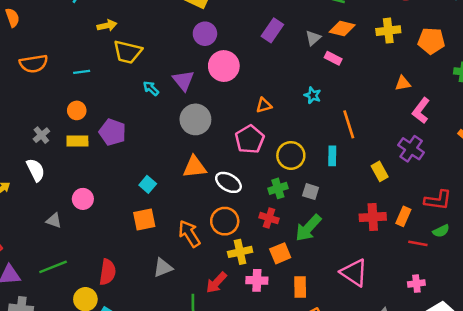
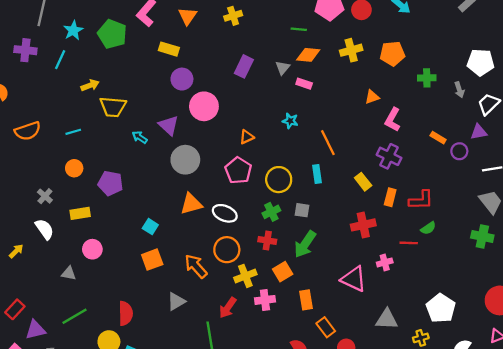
yellow rectangle: (77, 141) -> (80, 213), moved
orange rectangle: (403, 216) -> (390, 197), moved
pink cross: (416, 284) -> (385, 262), moved

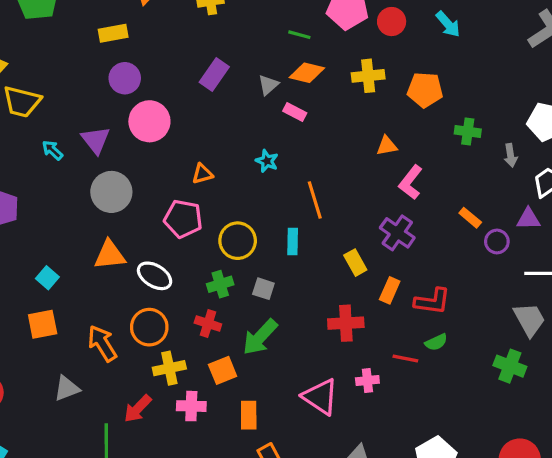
yellow rectangle: (169, 49) -> (113, 33), turned -36
pink pentagon: (238, 170) -> (183, 219), turned -30

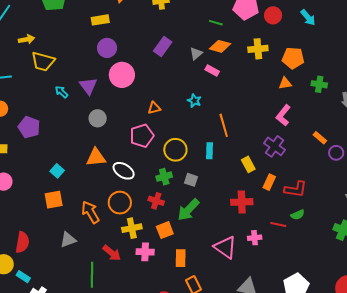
orange triangle: (387, 146) -> (285, 83), moved
gray circle: (111, 192) -> (98, 118), size x0.7
pink pentagon: (183, 219) -> (142, 136), turned -30
red arrow: (138, 409) -> (112, 253), turned -96

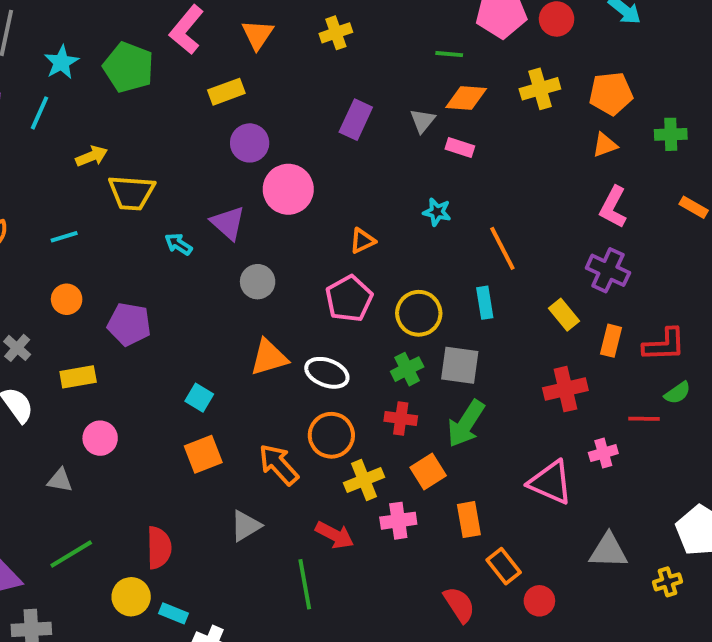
orange rectangle: (320, 138) -> (694, 207), moved
gray square: (191, 180) -> (460, 365), size x1.5

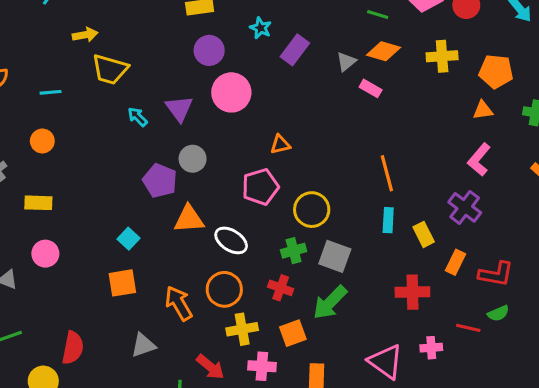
cyan star: (437, 212) -> (261, 28), moved
cyan rectangle: (485, 303) -> (388, 220), moved
purple pentagon: (129, 324) -> (160, 181), moved

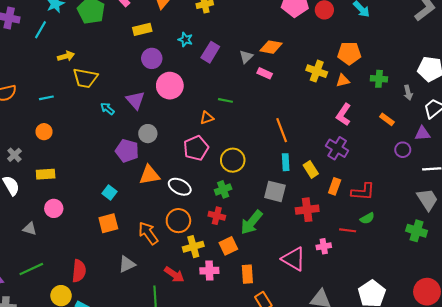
green line: (378, 15) -> (225, 100), moved
yellow cross: (442, 56) -> (317, 71), moved, turned 30
gray square: (335, 256) -> (275, 191), moved

